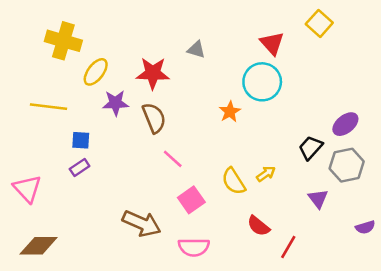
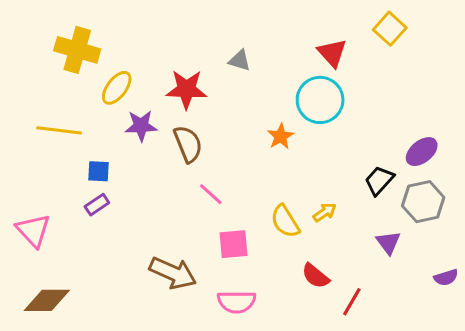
pink square: (191, 200) -> (234, 244), turned 30

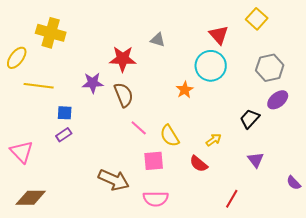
yellow ellipse: (117, 88) -> (17, 58), moved
gray hexagon: (423, 202) -> (270, 68), moved
yellow semicircle: (285, 221) -> (170, 136), moved
red semicircle: (315, 276) -> (199, 164), moved
purple semicircle: (446, 277) -> (294, 183), turned 63

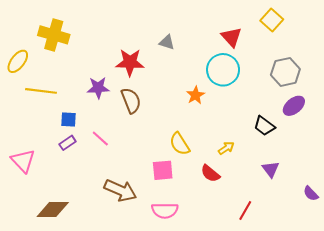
black trapezoid: (250, 119) -> (264, 126), turned -95
pink line: (139, 128) -> (100, 139), moved
brown diamond: (31, 198) -> (53, 209), moved

